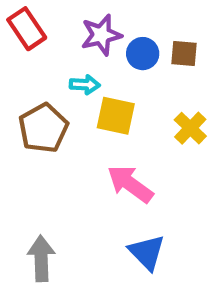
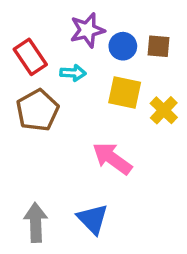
red rectangle: (27, 29) -> (30, 57), moved
yellow square: (116, 116) -> (125, 92), moved
blue triangle: (147, 252) -> (93, 219), moved

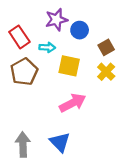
brown square: (158, 46) -> (106, 47), moved, turned -35
yellow square: (125, 92) -> (69, 66), moved
pink arrow: (112, 158) -> (73, 103), turned 116

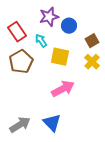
cyan arrow: (47, 47) -> (41, 41), turned -128
gray arrow: (23, 144) -> (20, 125), turned 60

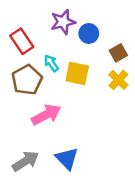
cyan arrow: (41, 41) -> (51, 63), moved
pink arrow: (63, 89) -> (46, 115), moved

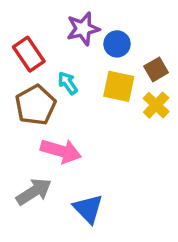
yellow square: (77, 73) -> (119, 86), moved
pink arrow: (46, 115) -> (61, 151), turned 44
gray arrow: (26, 161) -> (34, 192), moved

